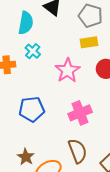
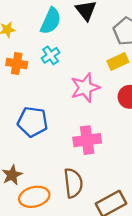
yellow rectangle: (89, 42) -> (118, 61), turned -30

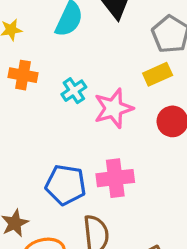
cyan cross: (51, 55) -> (74, 91), moved
blue pentagon: (33, 122) -> (66, 185), moved

